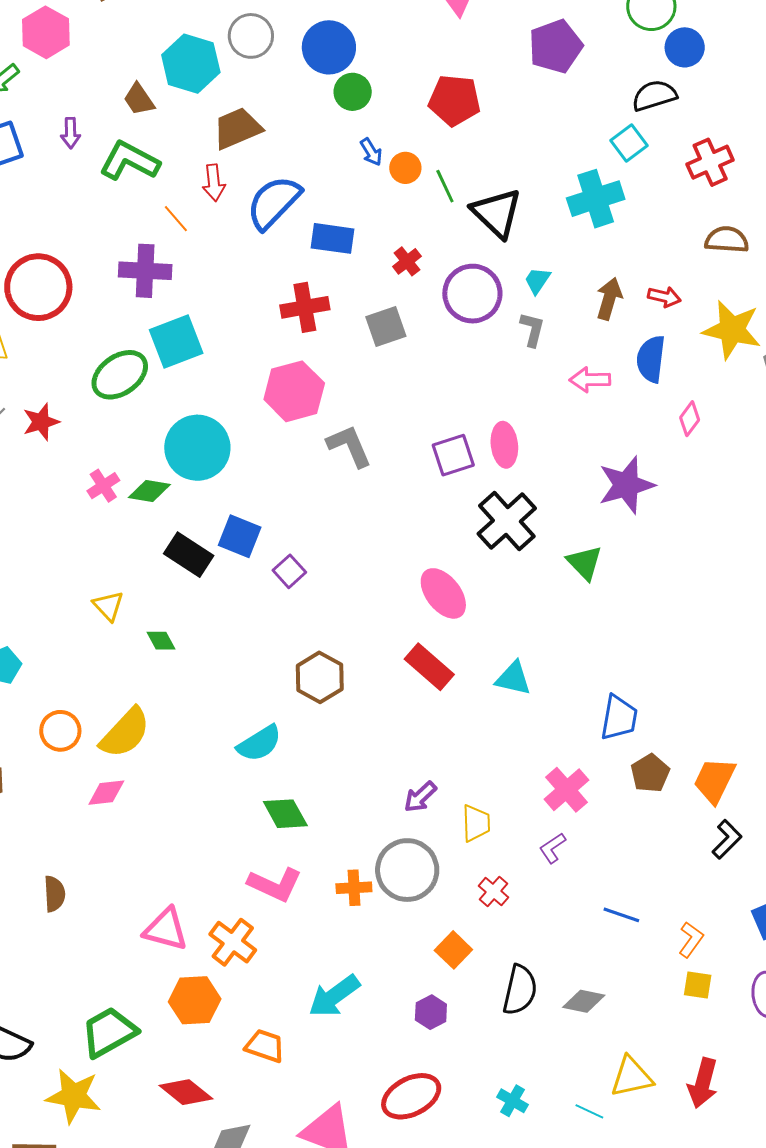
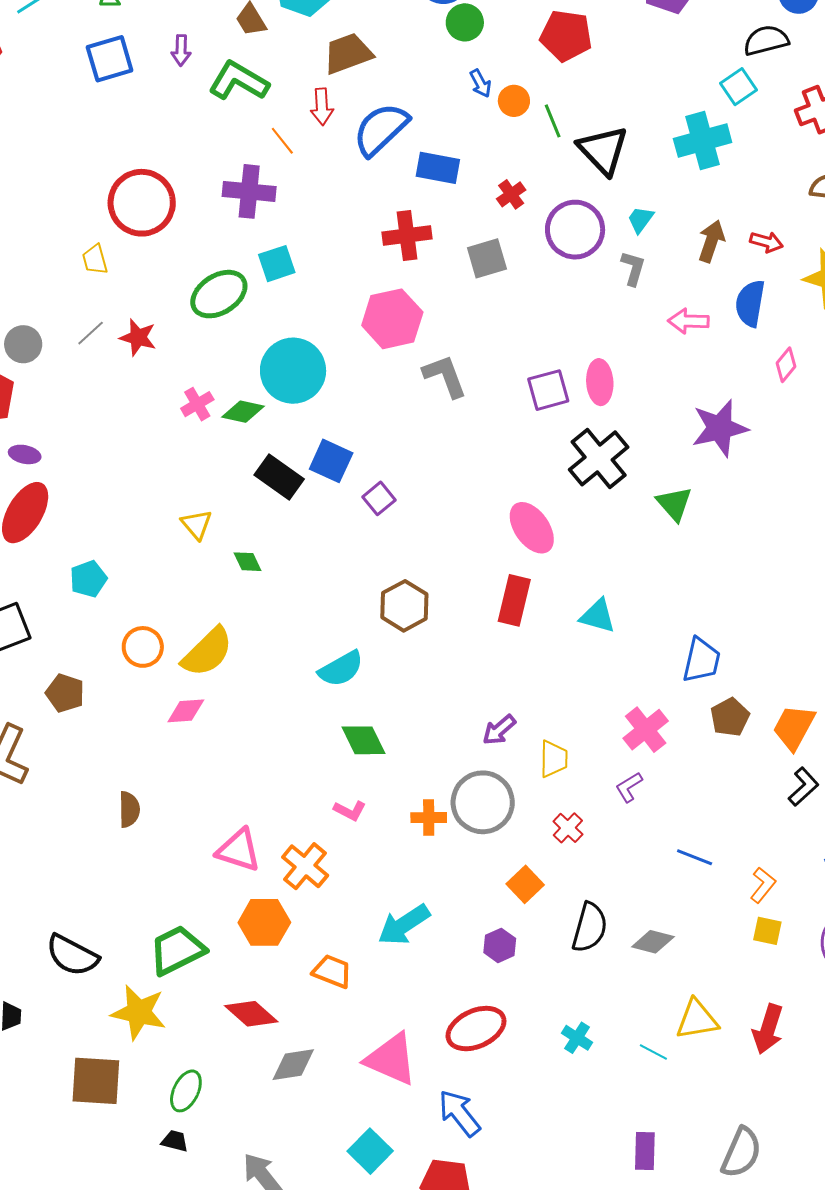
cyan square: (176, 342) -> (277, 264), size x0.7
red star: (41, 422) -> (138, 337), turned 30
red rectangle: (429, 667) -> (514, 600), turned 60
pink L-shape: (275, 884) -> (350, 811), size x0.6

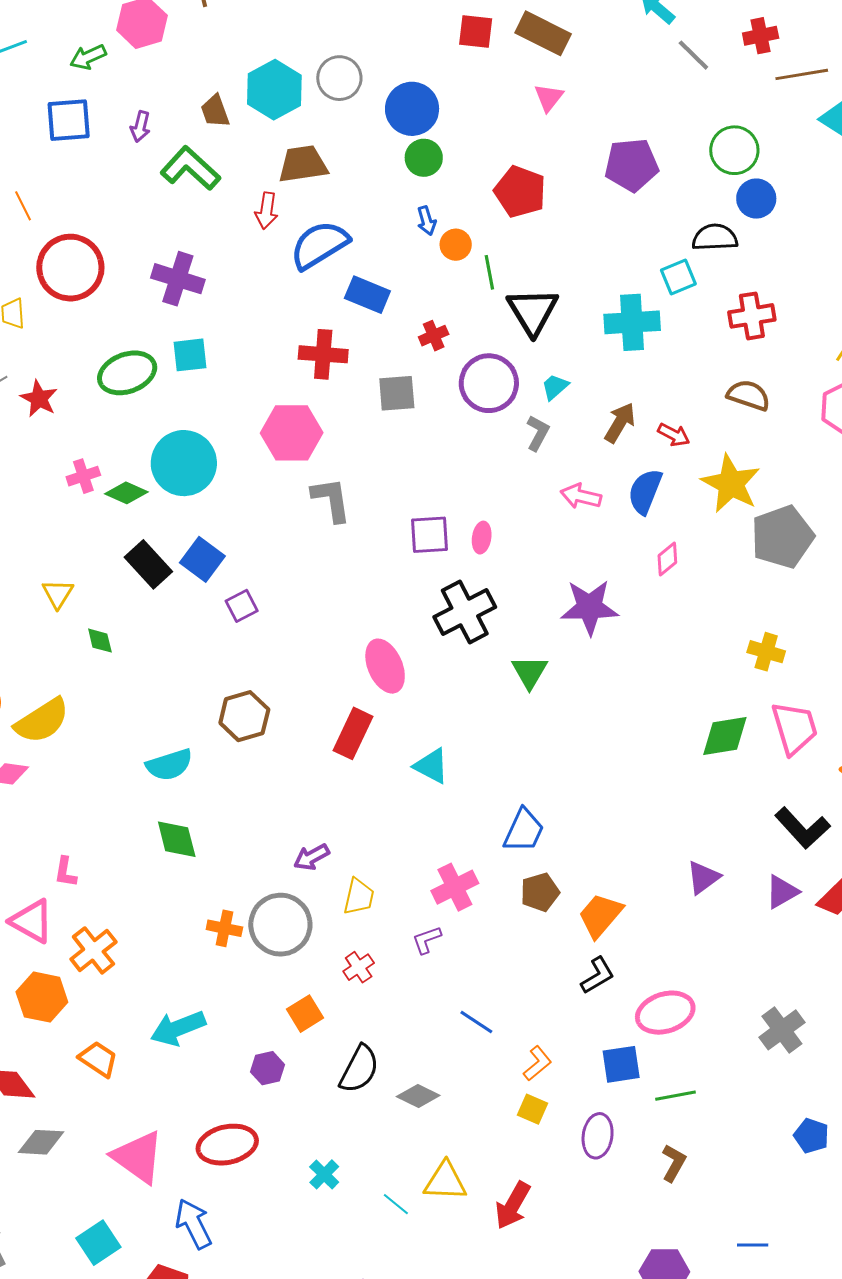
orange line: (282, 141) -> (23, 206), moved
pink ellipse: (600, 382) -> (482, 538), size x0.7
pink L-shape: (350, 811) -> (65, 872), moved, turned 60

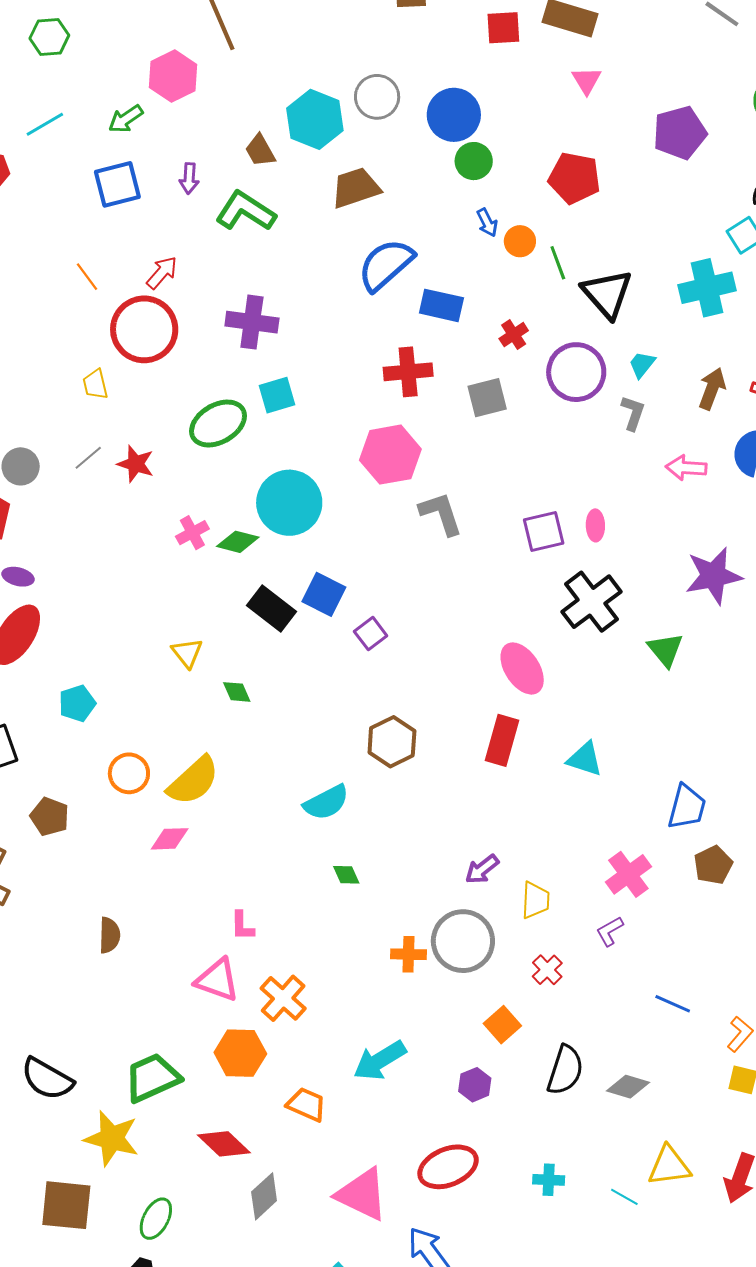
red arrow: (266, 211) -> (162, 273), moved, turned -138
green diamond: (177, 839) -> (346, 875), size x0.6
gray diamond: (41, 1142) -> (264, 1196), turned -36
cyan cross: (324, 1174) -> (549, 1180), turned -32

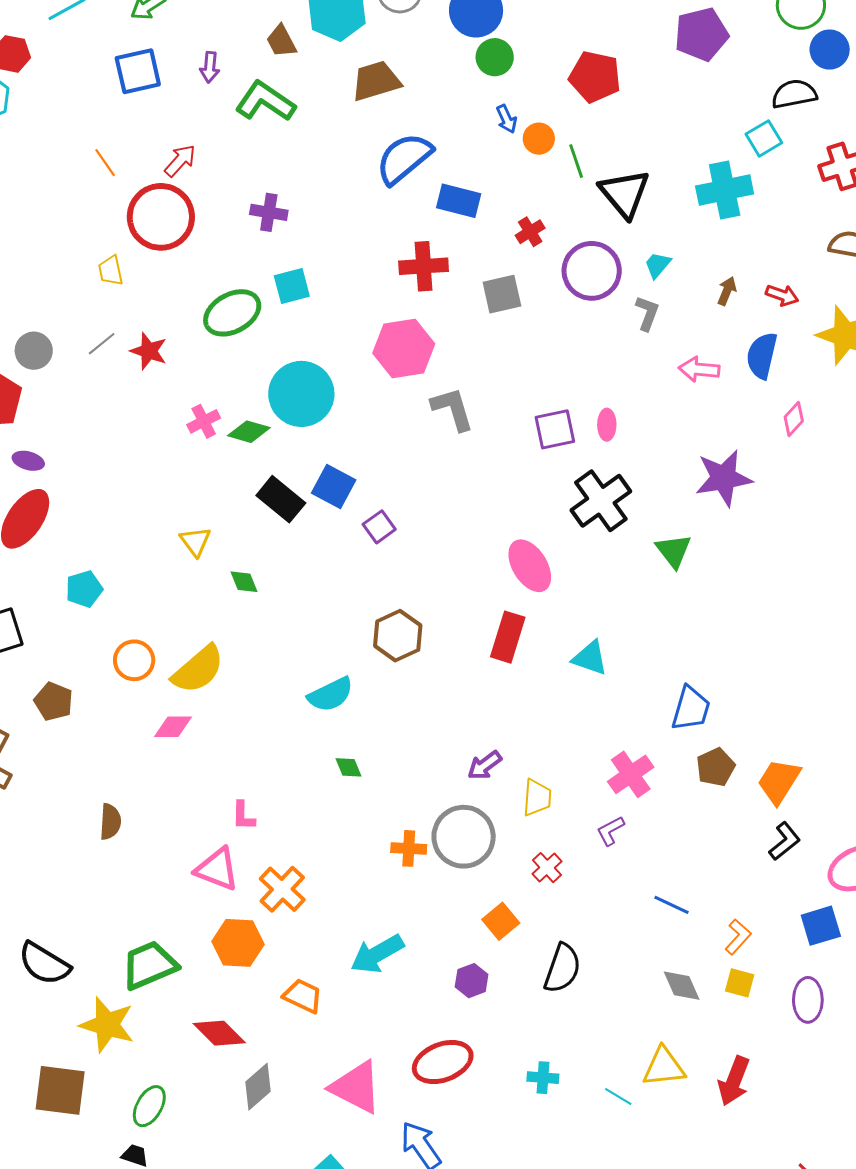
purple cross: (252, 322) -> (269, 212), size x0.7
brown arrow: (712, 389) -> (727, 291), size x0.7
gray diamond: (628, 1087) -> (682, 986), moved, turned 48

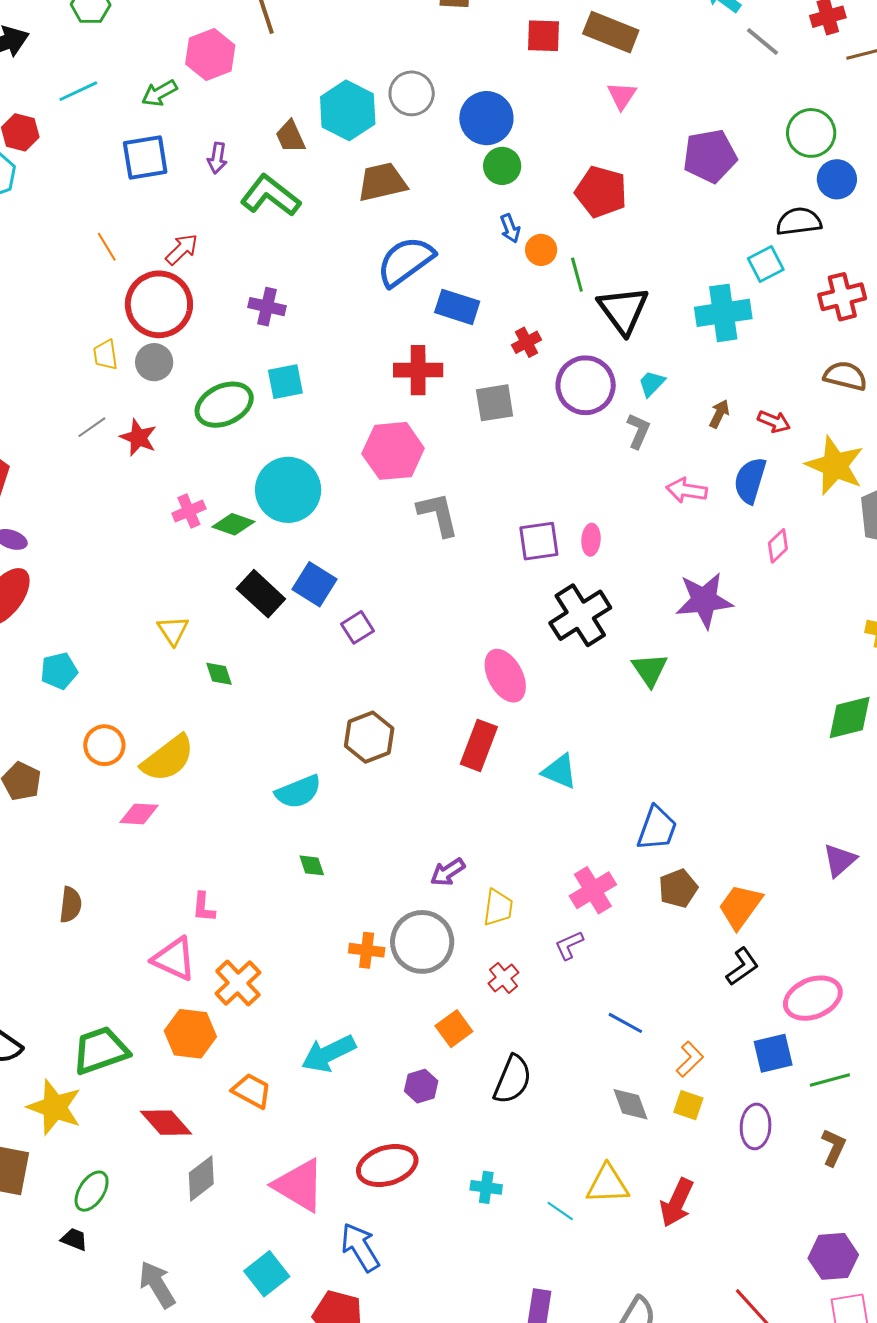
gray circle: (34, 351) -> (154, 362), moved

